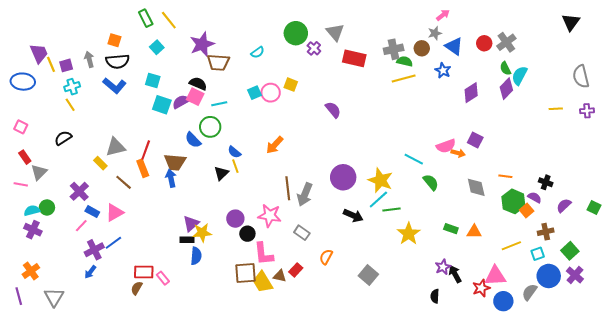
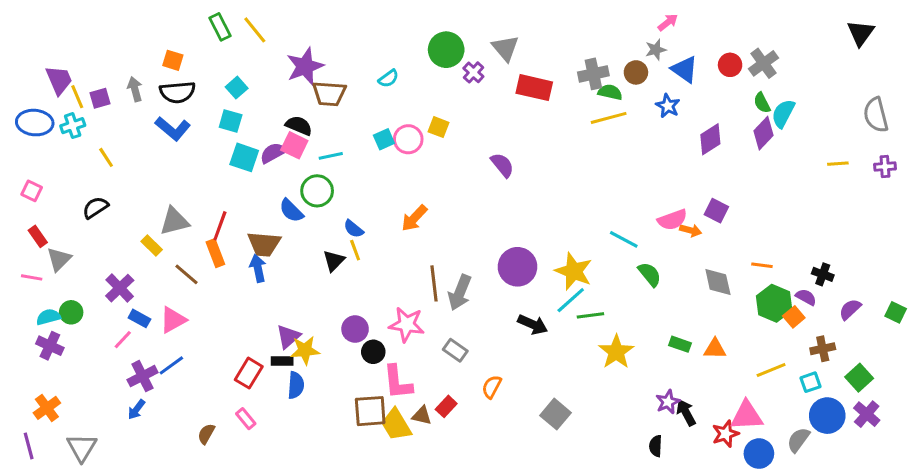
cyan square: (157, 47) -> (237, 88), moved
cyan cross: (72, 87) -> (73, 126), moved
red rectangle: (144, 272) -> (249, 373), moved, turned -60

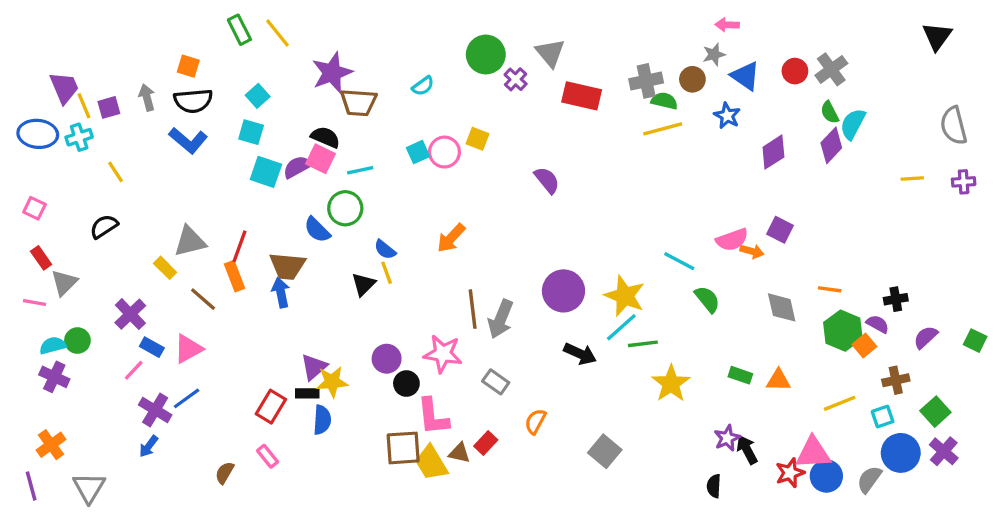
pink arrow: (668, 22) -> (727, 25), turned -140
black cross: (823, 274) -> (896, 299), turned -30
purple cross: (142, 376) -> (155, 410), turned -32
blue circle: (759, 454) -> (826, 476), moved

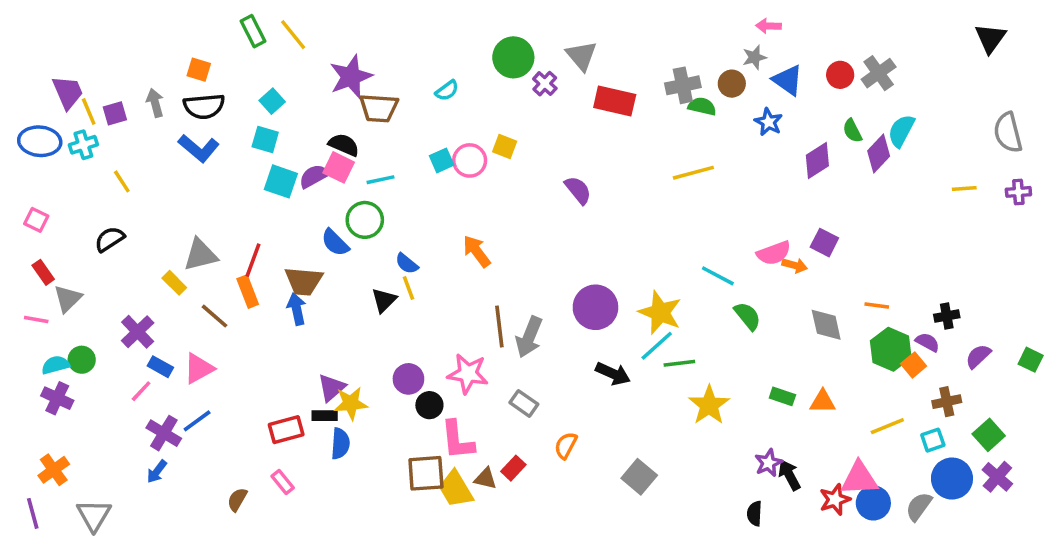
green semicircle: (830, 112) -> (852, 131), moved
yellow line: (663, 129) -> (693, 173), moved
orange arrow: (451, 238) -> (477, 251), turned 100
red rectangle: (271, 407) -> (286, 430), turned 44

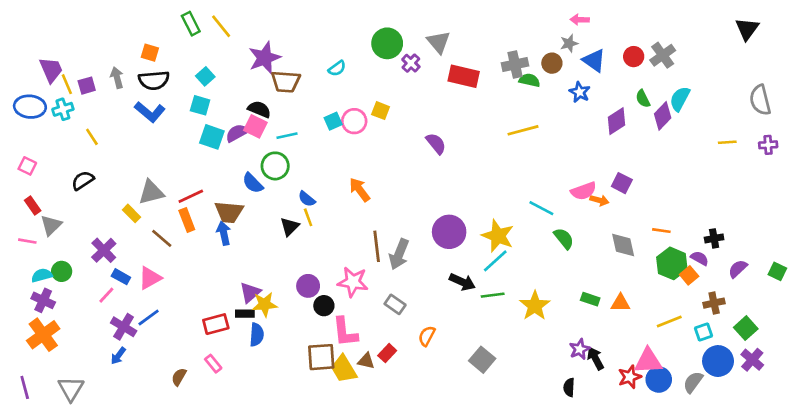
red line: (253, 260) -> (191, 196), turned 45
green line: (679, 363) -> (493, 295), moved
orange cross: (54, 470) -> (43, 335), moved, size x1.4

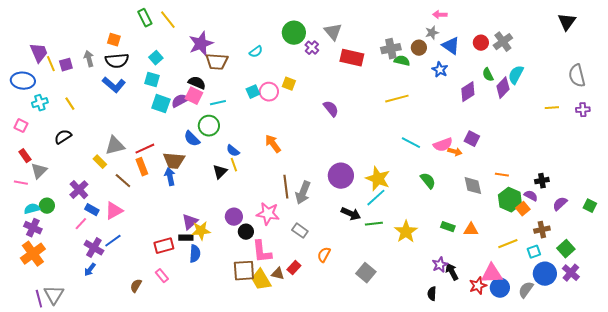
cyan cross: (63, 109) -> (40, 103), moved
cyan line: (541, 208) -> (411, 143), moved
purple line: (25, 387) -> (39, 299), moved

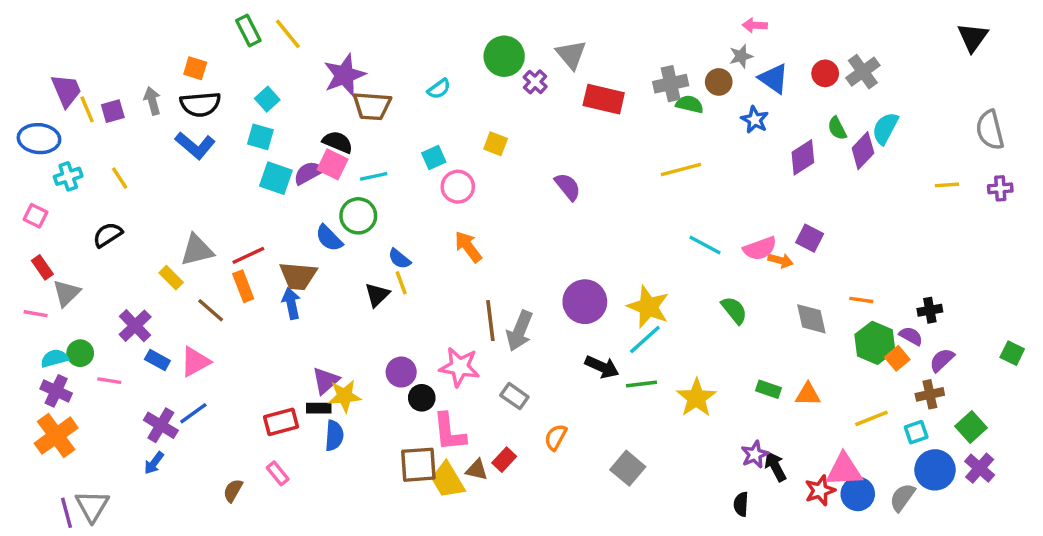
pink circle: (269, 92) -> (458, 187), moved
purple semicircle: (560, 204) -> (942, 360), moved
pink line: (81, 224) -> (109, 381), moved, turned 56

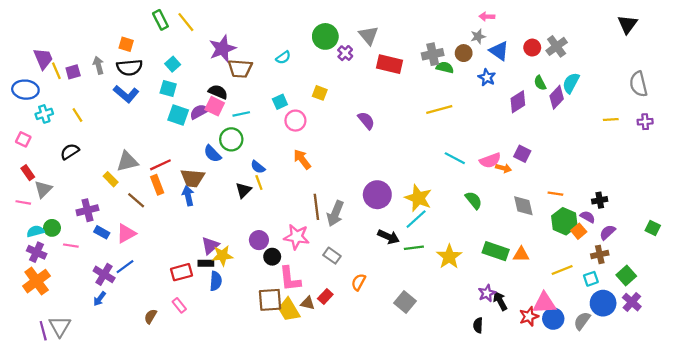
purple cross: (135, 326) -> (87, 210), turned 30
green rectangle: (768, 389) -> (496, 251), size x1.6

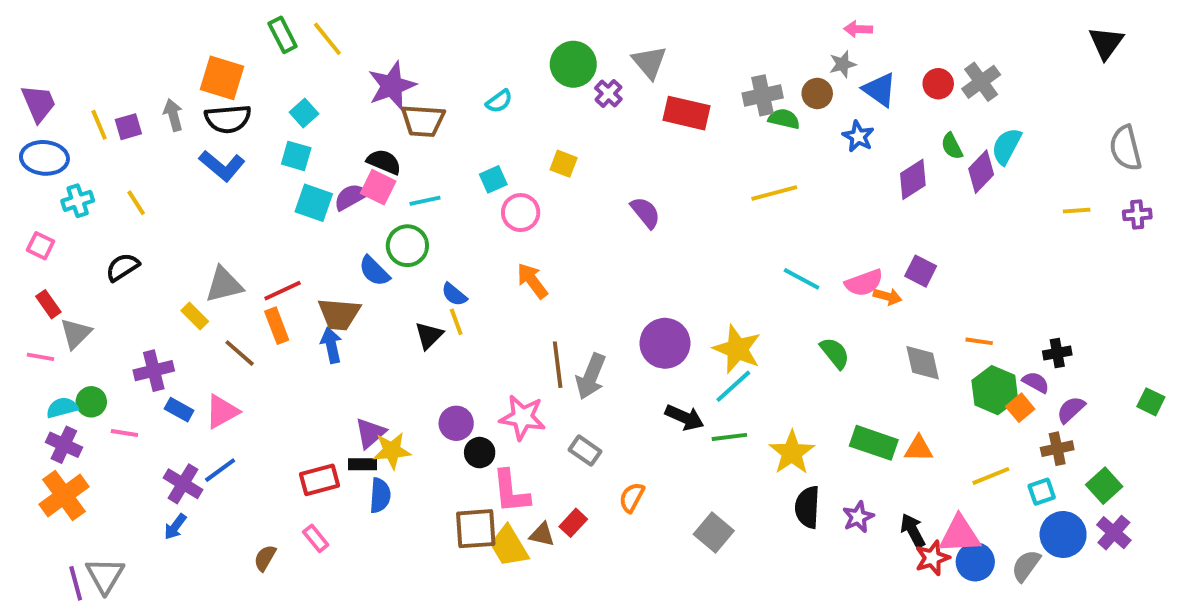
orange square: (126, 44) -> (222, 78), size x1.6
purple trapezoid: (43, 59) -> (39, 103), moved
black arrow: (500, 301) -> (913, 531), moved
black semicircle: (478, 325) -> (807, 507), moved, size x1.5

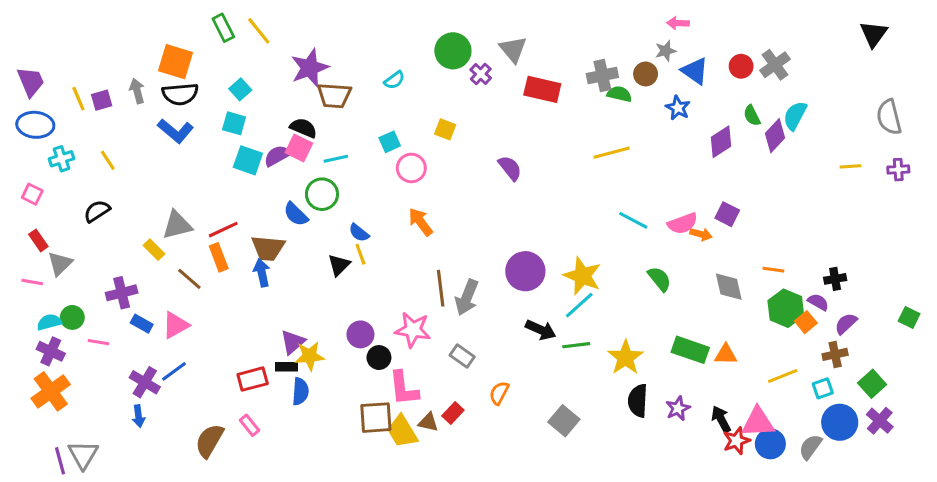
blue arrow: (175, 527) -> (139, 416), turned -45
brown semicircle: (265, 558) -> (209, 441), size x1.6

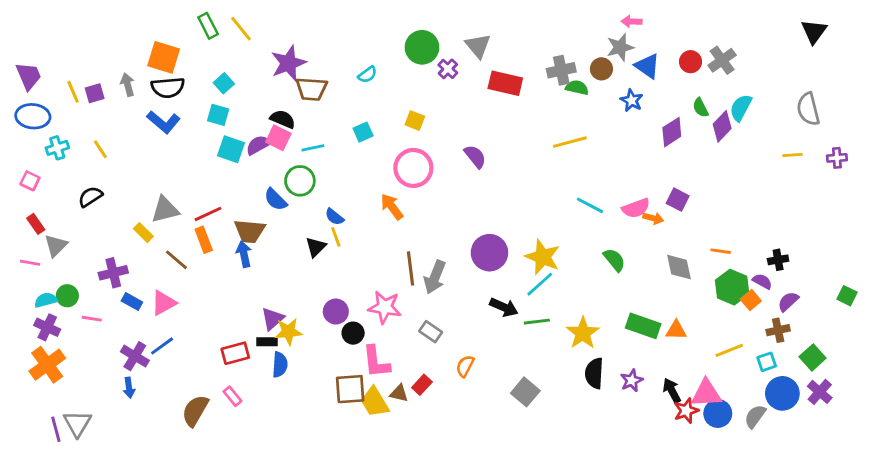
gray star: (666, 51) -> (620, 47), size x1.4
gray semicircle: (889, 117) -> (808, 109), moved
pink circle: (411, 168) -> (413, 168), moved, size x1.4

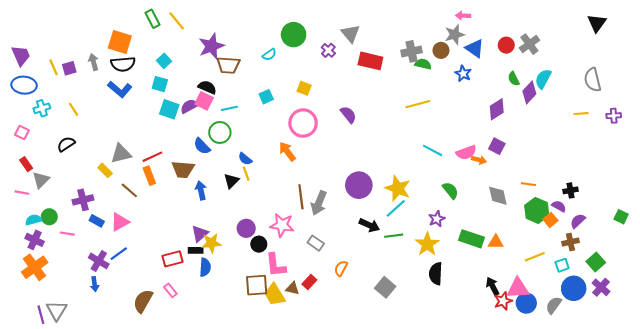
green circle: (422, 47) -> (294, 35), moved
purple diamond: (672, 132) -> (497, 109), moved
blue arrow: (244, 254) -> (201, 190), moved
purple star: (632, 380) -> (437, 219), moved

